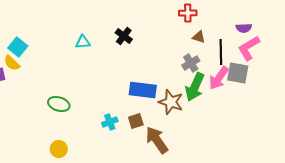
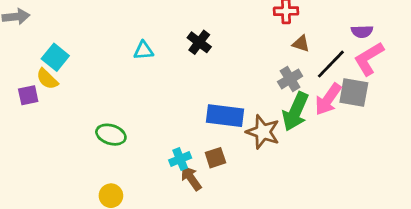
black line: (221, 52) -> (331, 64), turned 45
brown arrow: (157, 140) -> (191, 178), moved, size x0.7

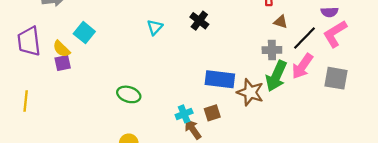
cyan triangle: (144, 50) -> (155, 27), turned -42
yellow semicircle: (47, 79) -> (61, 49), moved
gray cross: (290, 79) -> (272, 50), turned 30
gray square: (354, 93) -> (336, 78), moved

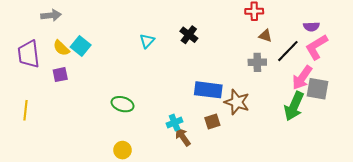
yellow semicircle: (61, 49) -> (61, 48), moved
pink arrow: (302, 66) -> (302, 78), moved
green arrow: (276, 76) -> (294, 106), moved
brown square: (212, 113) -> (212, 121), moved

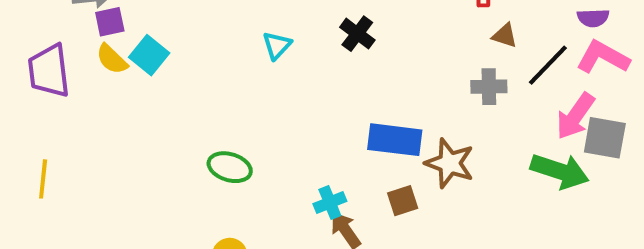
pink L-shape: (316, 47) -> (603, 57), turned 60
purple square: (60, 75) -> (110, 22), moved
green arrow: (294, 106) -> (560, 171), turned -96

